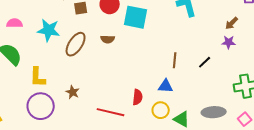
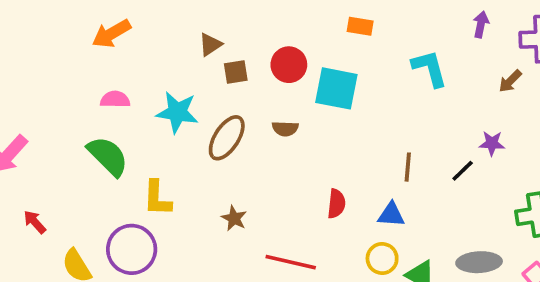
brown arrow: (232, 23) -> (510, 81), moved
purple star: (229, 42) -> (492, 143), moved
brown star: (73, 92) -> (234, 218), moved
red semicircle: (138, 97) -> (336, 204), moved
purple circle: (41, 106) -> (132, 249), moved

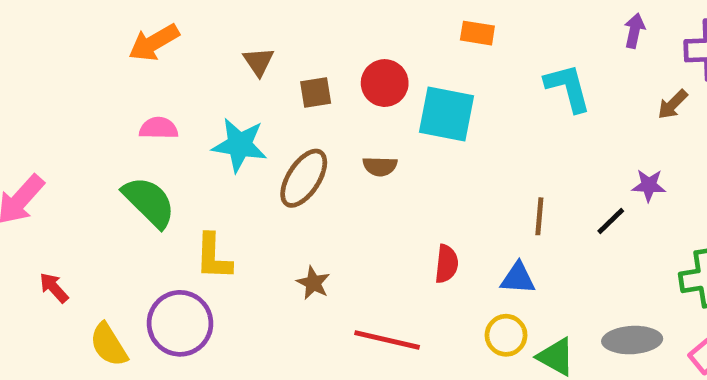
brown triangle: (210, 45) -> (259, 62), moved, turned -30

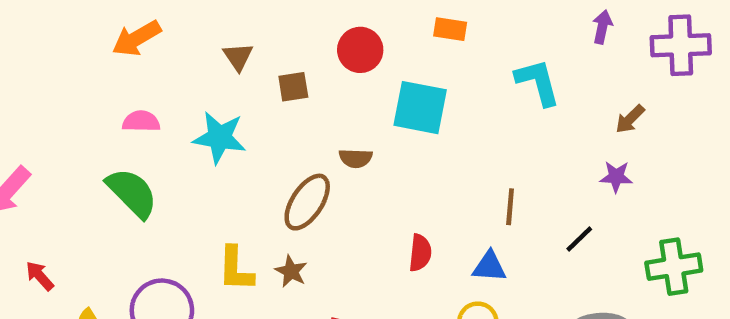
red circle: (385, 83) -> (360, 50), moved
brown arrow: (673, 104) -> (630, 119), moved
brown ellipse: (304, 178) -> (307, 202), moved
black line: (611, 221) -> (579, 239), moved
yellow L-shape: (213, 257) -> (236, 269), moved

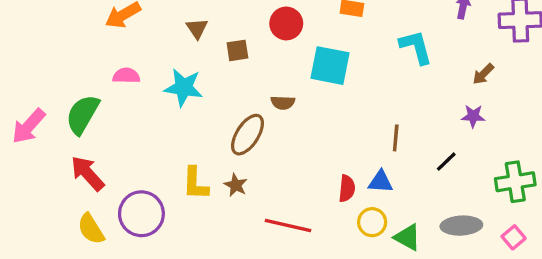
green semicircle: (132, 193) -> (82, 114), moved, turned -105
red semicircle: (420, 253) -> (347, 188), moved
red arrow: (40, 276) -> (88, 173), moved, size x1.6

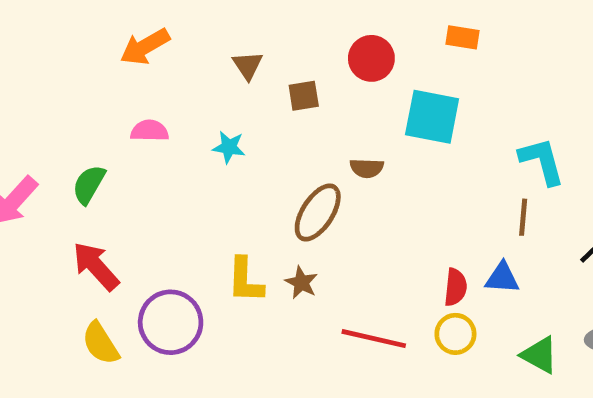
cyan L-shape: (416, 47) -> (542, 161), moved
cyan star: (184, 87) -> (229, 147), size x0.6
green semicircle: (82, 114) -> (89, 184), size x0.7
yellow circle: (372, 222) -> (455, 334), moved

